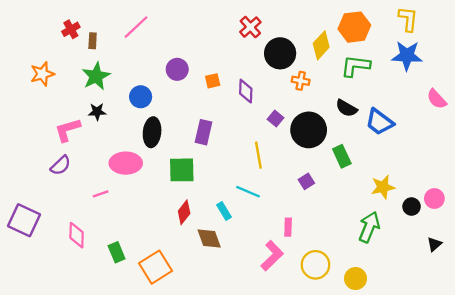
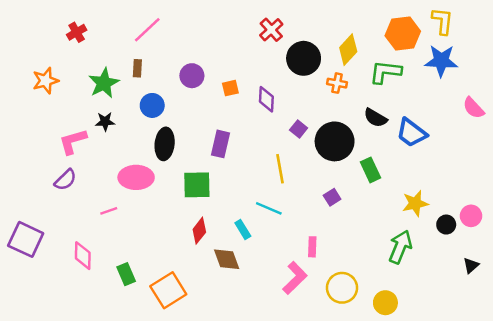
orange hexagon: (354, 27) -> (403, 33), moved
brown rectangle: (93, 41) -> (137, 68), moved
orange cross: (301, 81) -> (337, 83), moved

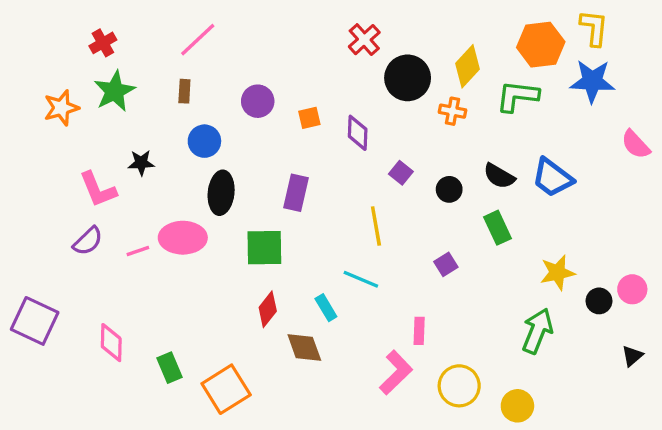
green star: (104, 83) -> (115, 91), moved
black semicircle: (375, 118) -> (499, 176), moved
pink L-shape: (73, 141) -> (98, 189), turned -96
black circle: (335, 141) -> (449, 189), size x0.5
pink line: (109, 211) -> (138, 251), moved

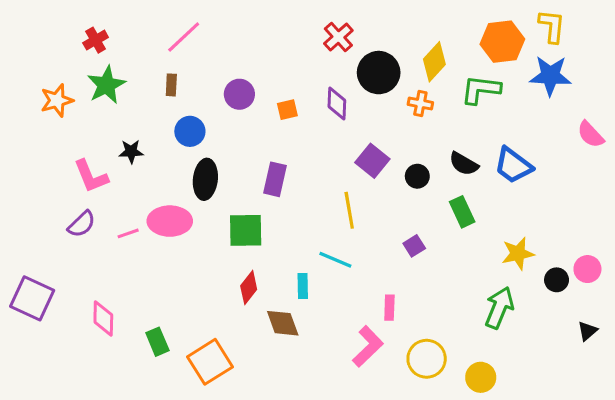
purple diamond: (358, 133) -> (337, 104), moved
purple square: (401, 173) -> (372, 161), size x1.5
cyan rectangle: (326, 308) -> (303, 286), turned 30

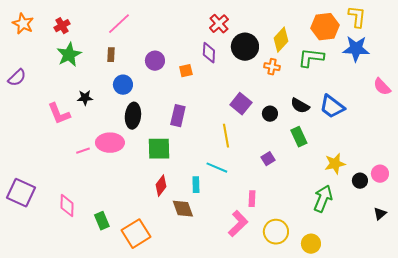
orange star: (57, 100) -> (23, 24), moved, turned -30
purple diamond: (337, 104) -> (209, 53), moved
purple semicircle: (82, 224) -> (17, 78), moved

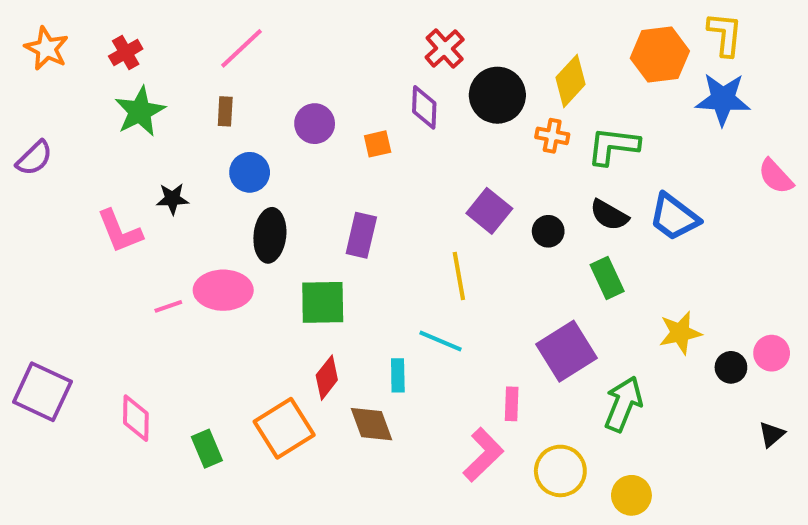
green L-shape: (311, 58) -> (613, 146), moved
purple square: (268, 159) -> (566, 351), moved, size x2.0
green arrow: (323, 199) -> (623, 404), moved
orange square: (136, 234) -> (284, 428), moved

